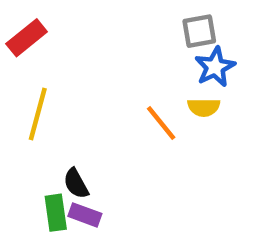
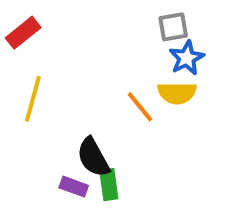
yellow semicircle: (204, 107) -> (177, 93), size x1.4
black semicircle: (76, 184) -> (93, 157), moved, size x1.5
green rectangle: (56, 213) -> (109, 185), moved

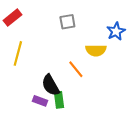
gray square: (173, 27) -> (67, 22), moved
blue star: (187, 58) -> (116, 31), moved
orange line: (140, 107) -> (76, 69), moved

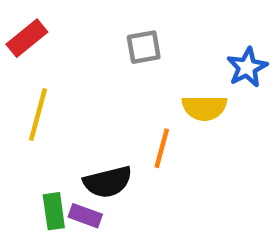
orange line: (76, 69) -> (162, 148), turned 54
black semicircle: (51, 85) -> (108, 182), turned -75
green rectangle: (59, 100) -> (54, 211), moved

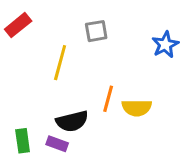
yellow semicircle: (204, 108) -> (137, 108), moved
yellow line: (38, 115) -> (60, 63), moved
green rectangle: (54, 211) -> (23, 141), moved

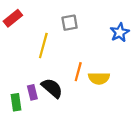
black semicircle: (72, 121) -> (52, 88), turned -125
purple rectangle: (57, 144) -> (32, 92), moved, turned 56

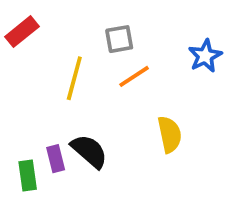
orange line: (78, 72) -> (134, 76), moved, turned 42
yellow semicircle: (99, 78) -> (170, 134), turned -102

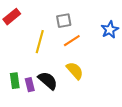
yellow semicircle: (170, 134) -> (75, 71), moved, turned -30
green rectangle: (28, 175) -> (15, 81), moved

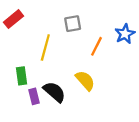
orange line: (72, 41) -> (97, 46), moved, turned -30
green rectangle: (15, 81) -> (21, 76), moved

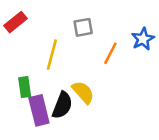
yellow semicircle: (85, 80) -> (83, 92), moved
black semicircle: (54, 92) -> (62, 105), turned 70
purple rectangle: (34, 96) -> (39, 110), size x1.6

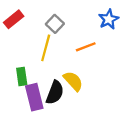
gray square: (83, 27) -> (55, 24), moved, turned -36
blue star: (143, 39) -> (109, 19), moved
orange line: (110, 53) -> (86, 47), moved, turned 42

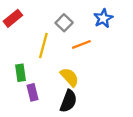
gray square: (55, 24) -> (64, 23), moved
black semicircle: (55, 93) -> (68, 101), moved
purple rectangle: (34, 97) -> (32, 92), size x0.7

